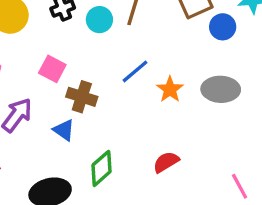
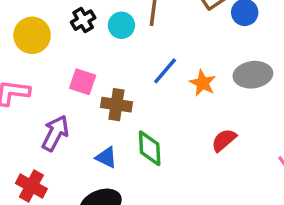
blue triangle: (64, 130) -> (106, 157), moved
red semicircle: (166, 162) -> (224, 140), moved
green diamond: (102, 168) -> (150, 148), moved, turned -42

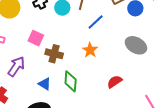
blue line: (165, 71) -> (96, 22), moved
gray ellipse: (253, 75) -> (136, 45), turned 30
orange star: (203, 83) -> (90, 50), moved

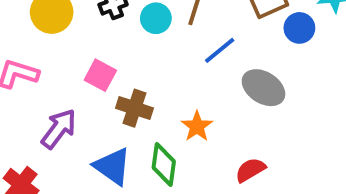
gray ellipse: (136, 45) -> (263, 88), moved
orange star: (90, 50) -> (197, 126), moved
blue triangle: (45, 84) -> (112, 166), size x1.5

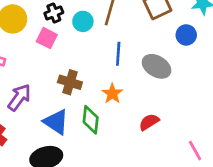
blue circle: (299, 28) -> (186, 35), moved
blue line: (220, 50) -> (118, 54), moved, turned -45
pink square: (100, 75) -> (47, 38), moved

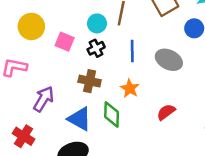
black cross: (54, 13) -> (96, 48), moved

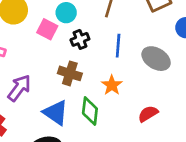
cyan circle: (97, 23) -> (66, 13), moved

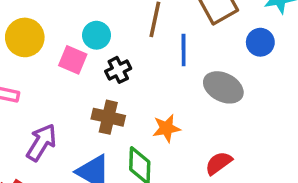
blue line: (118, 46) -> (184, 50), moved
orange star: (112, 85) -> (166, 128), turned 30

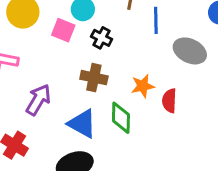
black cross: (118, 70) -> (102, 38), turned -35
red semicircle: (219, 163) -> (169, 101), moved, turned -50

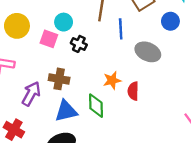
brown cross: (94, 78) -> (59, 79), moved
blue triangle: (82, 124) -> (66, 111), turned -40

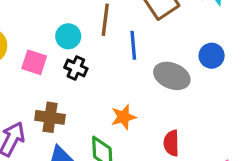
blue circle: (170, 21) -> (212, 56), moved
cyan circle: (64, 22) -> (68, 36), moved
red semicircle: (133, 91) -> (171, 143), moved

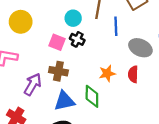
pink square: (34, 62) -> (57, 42), moved
red semicircle: (171, 143) -> (133, 74), moved

